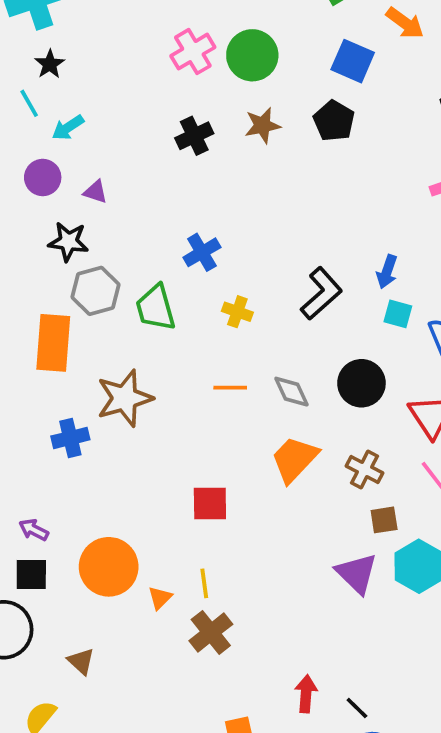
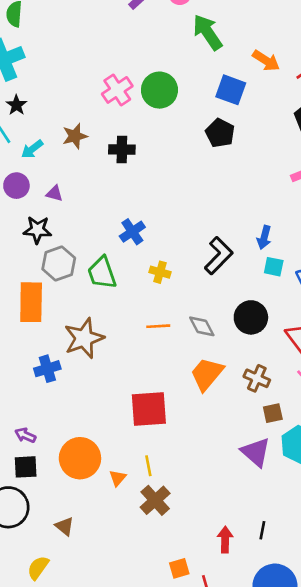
brown star: (263, 125) -> (75, 136), moved
black cross: (194, 136) -> (122, 150), turned 30
red square: (210, 503) -> (149, 409), size x1.4
black line: (357, 708) -> (262, 530), moved, turned 60

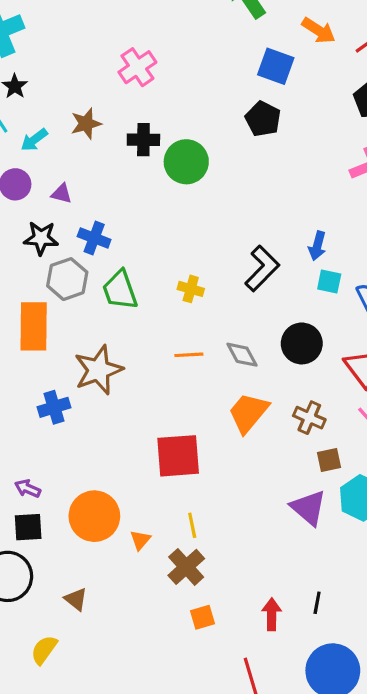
green circle: (159, 90) -> (186, 162), moved
blue cross: (132, 232) -> (94, 238), moved, turned -35
yellow line: (148, 466) -> (192, 525), moved
orange square: (179, 568) -> (202, 617), moved

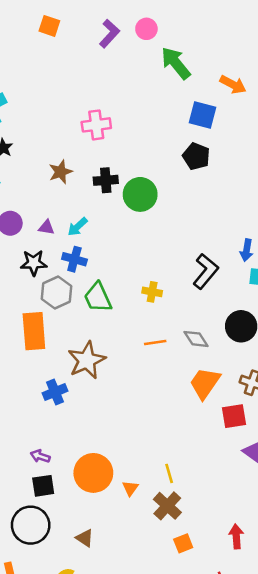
pink cross: (137, 67) -> (96, 125), turned 32
cyan arrow: (34, 140) -> (77, 227), moved
red square: (178, 456) -> (234, 416), moved, size x0.7

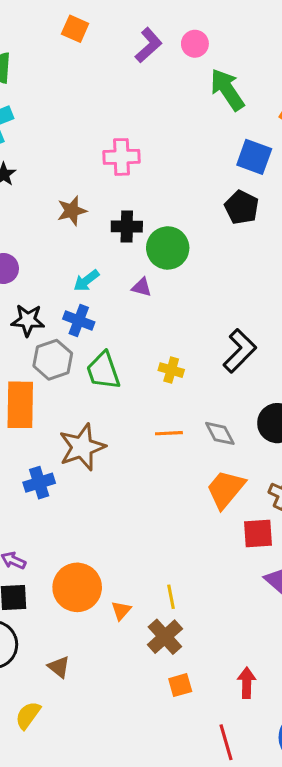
purple triangle: (46, 227) -> (142, 287), moved

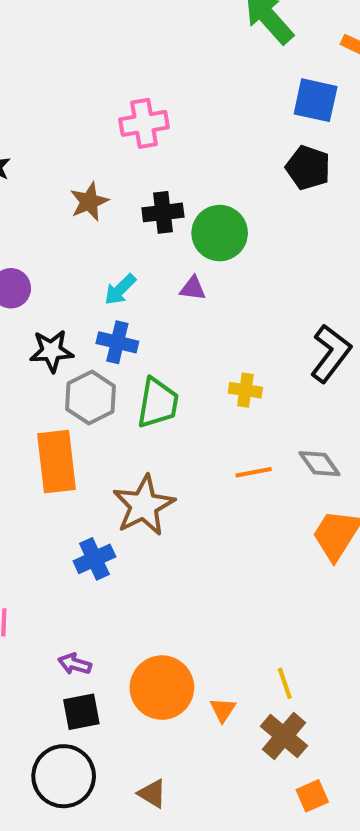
green trapezoid: (103, 371) -> (158, 403), turned -144

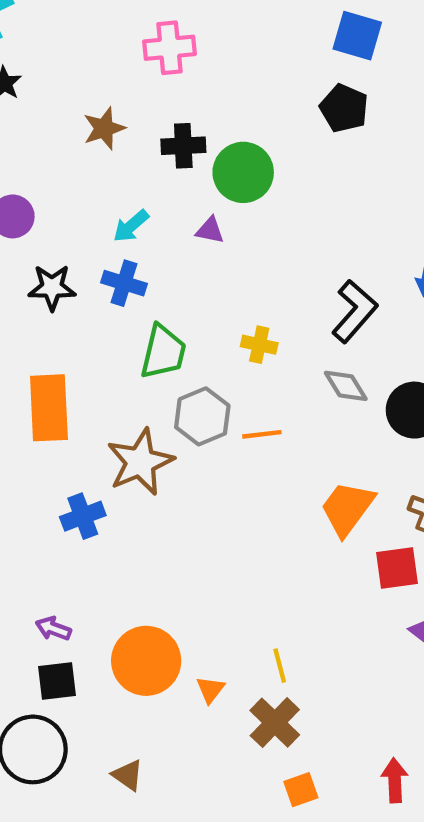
gray hexagon: (91, 398) -> (202, 416), moved
gray diamond: (319, 464) -> (346, 386), moved

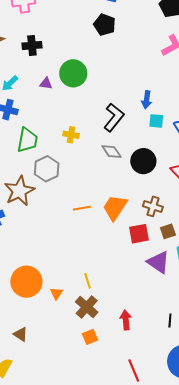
green circle: (243, 172) -> (73, 73), moved
orange line: (262, 434) -> (82, 208), moved
red arrow: (395, 780) -> (126, 320), moved
orange square: (301, 790) -> (90, 337), moved

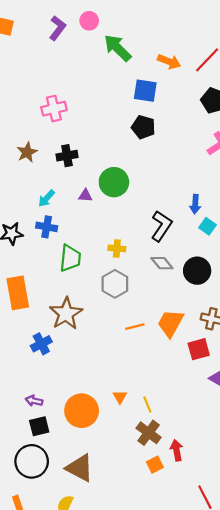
cyan square: (156, 121) -> (207, 226), turned 35
gray hexagon: (47, 169) -> (115, 284), moved
orange triangle: (56, 293) -> (120, 397), moved
red arrow: (126, 320) -> (177, 450), moved
brown triangle: (21, 334) -> (80, 468), size x1.8

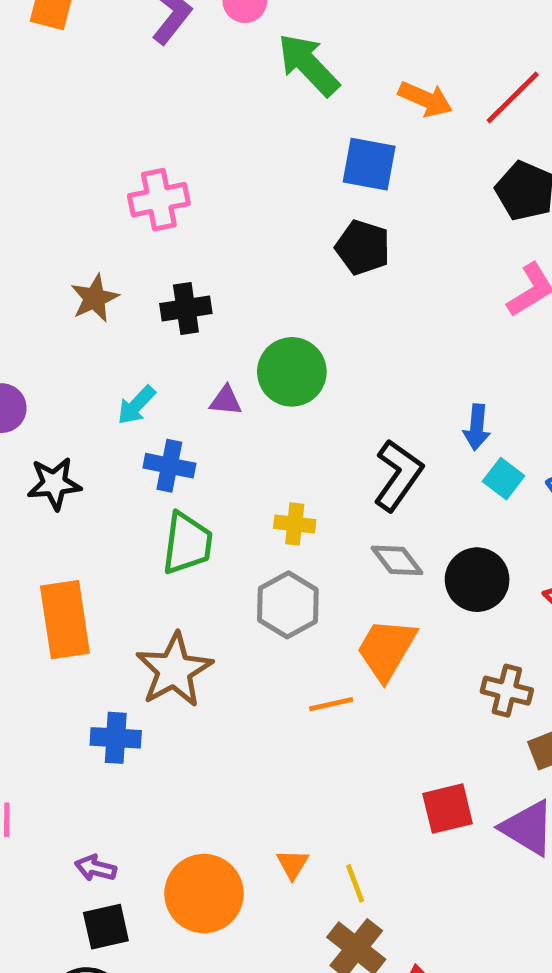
blue cross: (47, 227) -> (169, 466), moved
orange trapezoid: (170, 323) -> (386, 649), moved
blue cross: (41, 344) -> (116, 738), turned 30
red square: (199, 349) -> (448, 809), moved

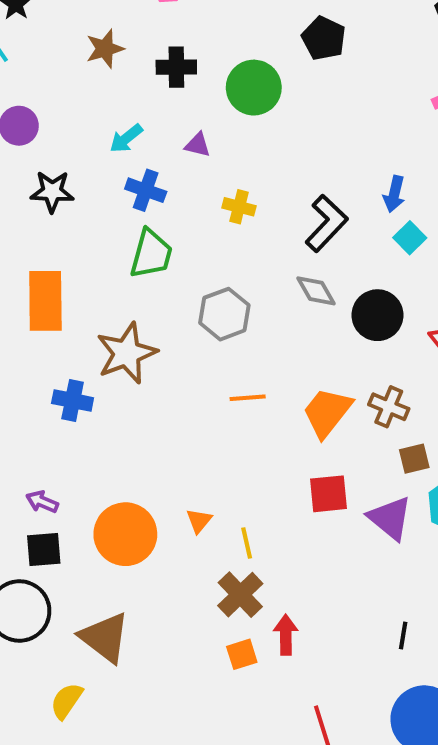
green circle: (292, 372) -> (254, 88), moved
yellow cross: (295, 524) -> (239, 207), moved
orange trapezoid: (386, 649) -> (327, 412), moved

